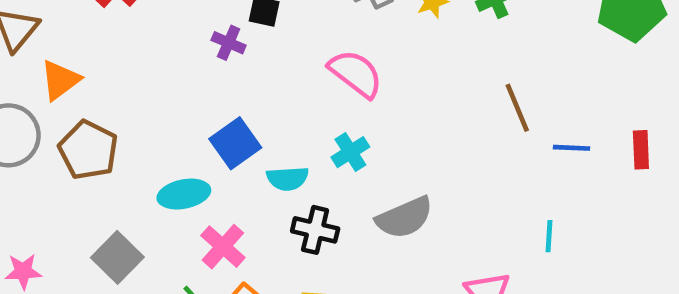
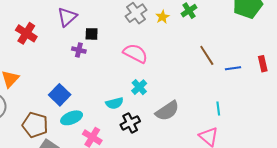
blue square: (235, 143) -> (60, 95), moved
brown pentagon: (88, 150) -> (35, 125), moved
black cross: (315, 230) -> (130, 123), turned -30
cyan line: (549, 236) -> (218, 109), moved

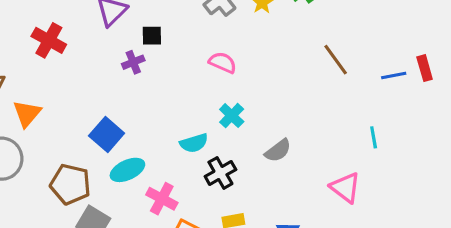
purple cross: (79, 50) -> (133, 62), turned -32
pink semicircle: (135, 53) -> (223, 63), size x0.7
blue line: (233, 68) -> (394, 76), moved
cyan line: (218, 109) -> (374, 137), moved
gray semicircle: (167, 111) -> (278, 151), size x0.7

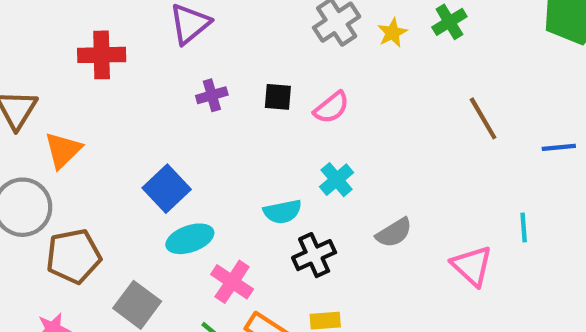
black square: (152, 36) -> (278, 97), moved
red cross: (49, 40) -> (102, 55), turned -36
pink semicircle: (223, 63) -> (332, 107), turned 112
brown pentagon: (70, 184) -> (73, 256), moved, turned -30
pink triangle: (345, 188) -> (472, 266), moved

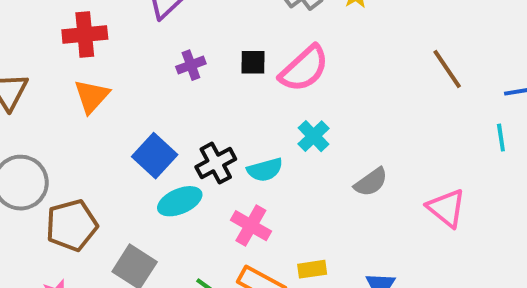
pink semicircle: (332, 107) -> (304, 69), size x1.5
orange triangle: (63, 150) -> (92, 96), moved
cyan line: (524, 228) -> (501, 138), moved
black cross: (314, 255) -> (216, 163), moved
pink cross: (232, 282) -> (251, 226), moved

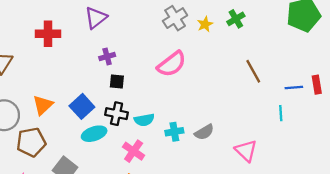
black square: (253, 62) -> (117, 81), moved
orange triangle: (92, 96) -> (43, 105), moved
cyan cross: (314, 136) -> (174, 132), moved, turned 30
black cross: (216, 163) -> (117, 114), turned 35

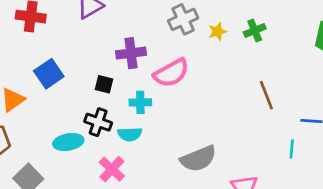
purple cross: (107, 56) -> (131, 53), moved, size x1.5
blue square: (82, 106) -> (49, 74), moved
cyan cross: (174, 132) -> (140, 102), moved
gray semicircle: (204, 132) -> (198, 159), size x1.5

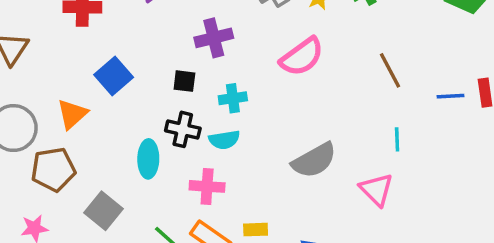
pink semicircle: (171, 73) -> (302, 57), moved
cyan ellipse: (68, 142) -> (148, 159), turned -72
cyan line: (292, 149) -> (397, 139), moved
pink cross: (112, 169) -> (207, 186), turned -32

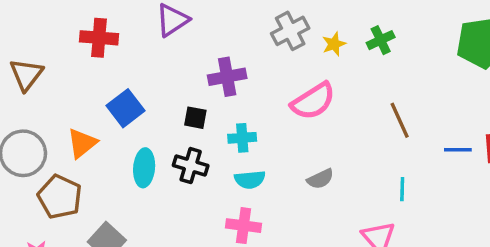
cyan semicircle: (224, 140) -> (250, 180), moved
cyan ellipse: (148, 159) -> (144, 168), moved
gray semicircle: (314, 160) -> (320, 179), moved, size x0.6
brown pentagon: (53, 169) -> (60, 197), turned 30
pink cross: (207, 186) -> (244, 226), moved

